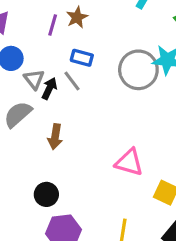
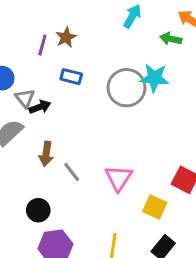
gray line: (72, 81) -> (72, 172), moved
black arrow: (49, 88) -> (40, 107), turned 45
pink triangle: (129, 162) -> (119, 178), turned 48

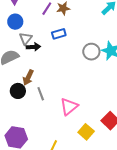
blue rectangle: (71, 77) -> (59, 34), turned -48
gray circle: (127, 88) -> (91, 52), size x0.7
black circle: (38, 210) -> (18, 91), moved

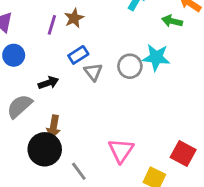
gray triangle: (26, 39) -> (93, 72), moved
black circle: (18, 91) -> (45, 149), size x1.5
gray line: (41, 94) -> (79, 171), moved

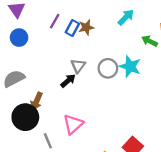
brown star: (74, 18) -> (86, 27), moved
blue rectangle: (78, 55) -> (72, 28), moved, turned -42
black arrow: (48, 83) -> (68, 81), moved, turned -35
pink triangle: (121, 151) -> (73, 124), moved

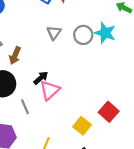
black arrow: (68, 81) -> (41, 78), moved
brown arrow: (37, 101) -> (15, 56), moved

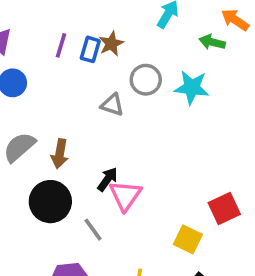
gray triangle: (54, 33) -> (112, 105), turned -35
gray circle: (83, 35) -> (146, 80), moved
red square: (109, 112) -> (224, 209), turned 36

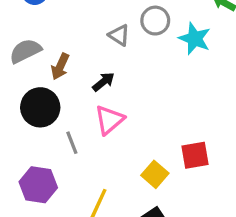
black arrow: (108, 179) -> (103, 82), moved

